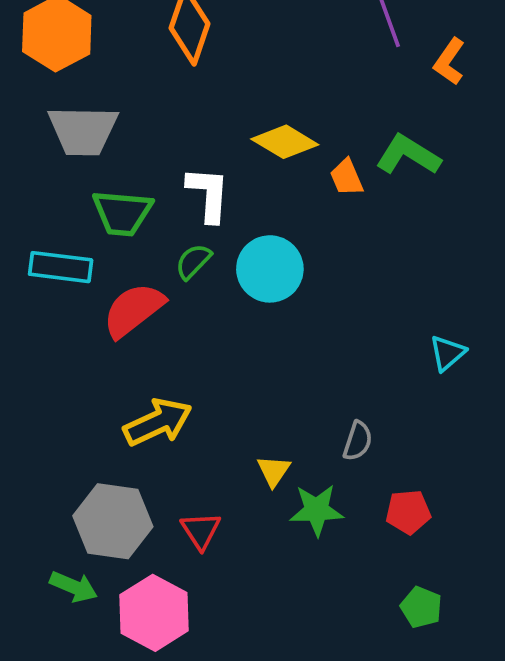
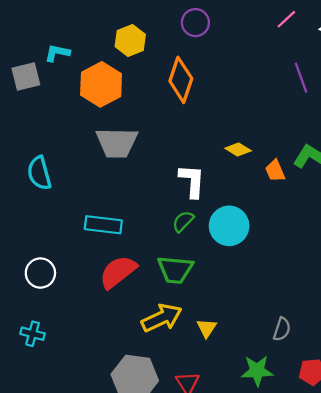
yellow diamond: (285, 142) -> (238, 149), size x0.7
green trapezoid: (122, 213) -> (175, 270), moved
red semicircle: (133, 310) -> (118, 272), moved
yellow triangle: (274, 471) -> (207, 328), moved

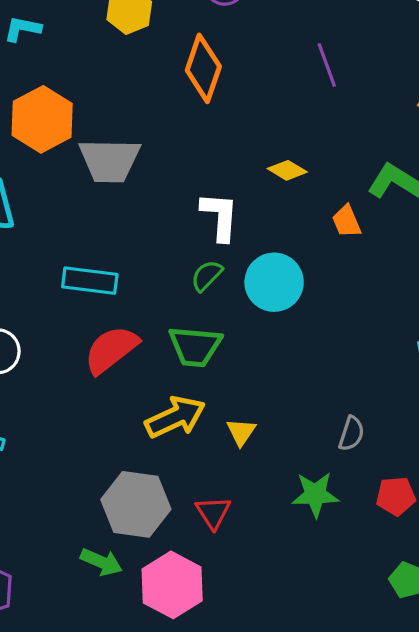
purple line: (301, 78) -> (327, 65), moved
orange hexagon: (101, 84) -> (42, 119), moved
orange trapezoid: (275, 171) -> (346, 221), moved

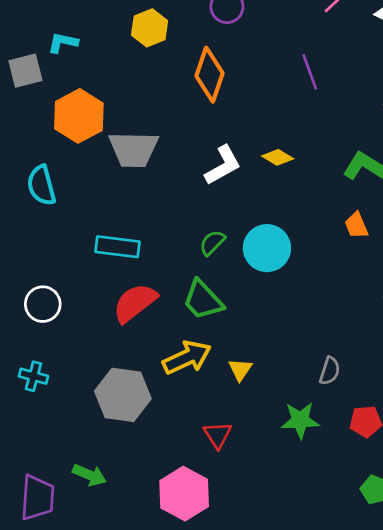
white L-shape: (220, 216) -> (223, 165), moved, turned 57
orange trapezoid: (346, 221) -> (356, 225), moved
green trapezoid: (195, 346) -> (203, 300), turned 42
gray hexagon: (136, 504) -> (123, 395), moved
green arrow: (101, 562) -> (89, 475), moved

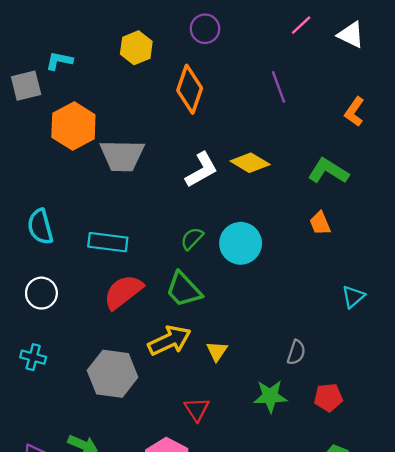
yellow diamond: (278, 157) -> (250, 163), size x1.4
cyan semicircle: (41, 185) -> (40, 227), moved

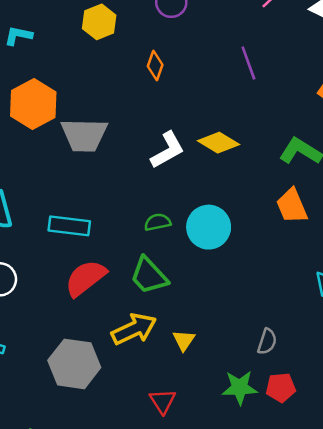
orange diamond: (190, 89) -> (155, 65), size x0.6
orange trapezoid: (320, 223) -> (292, 206), size x1.4
green semicircle: (192, 239) -> (158, 222), turned 35
red pentagon: (328, 397) -> (281, 388), moved

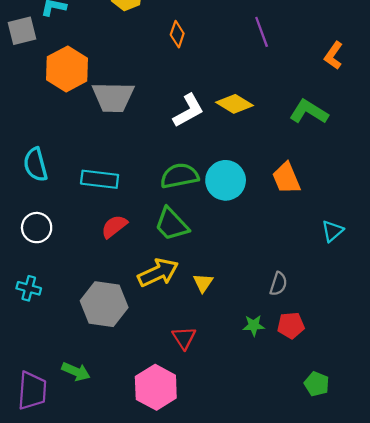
orange trapezoid: (292, 206) -> (286, 178), moved
green semicircle: (158, 222) -> (179, 176), size x1.6
red semicircle: (85, 278) -> (114, 226), size x0.7
green star: (240, 388) -> (254, 325), size x0.7

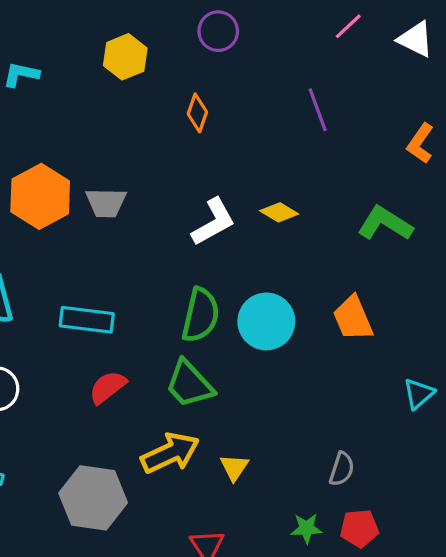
orange hexagon: (67, 69) -> (40, 196), moved
gray trapezoid: (113, 97) -> (106, 203), size x0.7
yellow diamond: (235, 104) -> (279, 212), size x0.7
green semicircle: (179, 176) -> (201, 315), turned 114

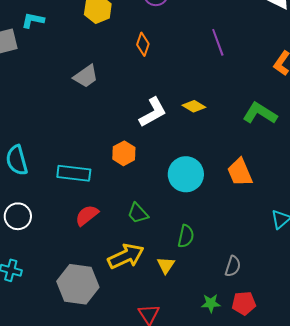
orange hexagon: (40, 196) -> (124, 153), moved, size x0.6
gray trapezoid: (106, 203) -> (86, 76), moved, turned -36
green semicircle: (201, 315) -> (186, 236), moved, size x0.7
green trapezoid: (189, 384) -> (138, 213), size x0.7

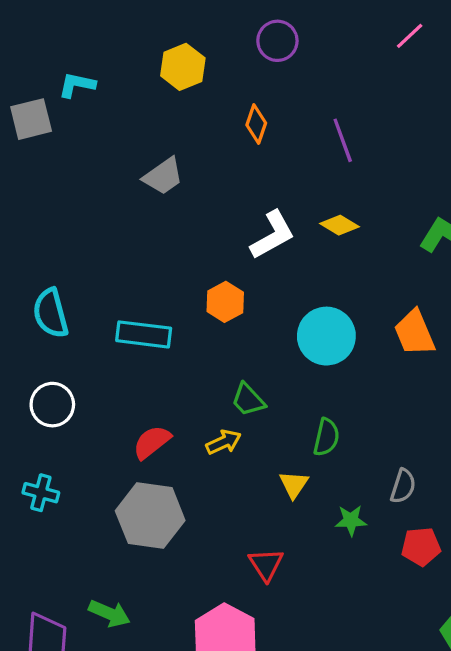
purple line: (218, 42) -> (343, 140), moved
red semicircle: (87, 215) -> (152, 442), moved
yellow arrow: (126, 256) -> (224, 442), moved, size x0.6
green star: (211, 303) -> (351, 520), moved

